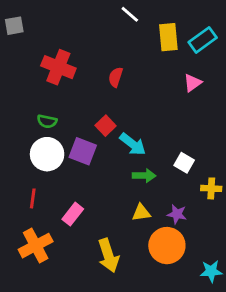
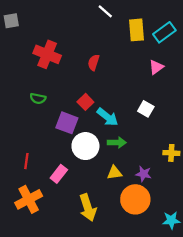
white circle: (47, 154) -> (85, 146), moved
white square: (184, 163) -> (146, 109), moved

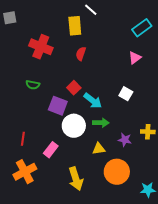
yellow rectangle: (137, 30) -> (75, 26), moved
purple star: (143, 174) -> (125, 140), moved

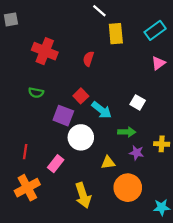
yellow rectangle: (75, 26) -> (116, 34), moved
pink triangle: (135, 58) -> (158, 63), moved
green arrow: (101, 123) -> (127, 132), moved

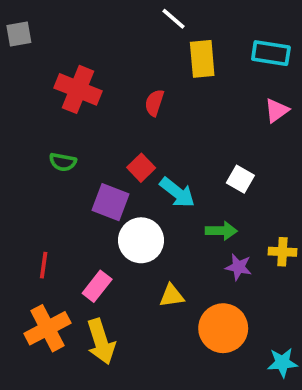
cyan rectangle: (155, 30) -> (271, 53), turned 45
yellow triangle: (108, 163) -> (172, 296), moved
yellow arrow: (83, 195) -> (101, 342), moved

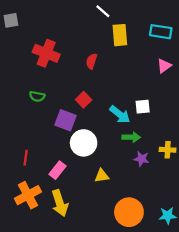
white square: (240, 179) -> (143, 107), turned -35
cyan arrow: (177, 193) -> (120, 115), moved
orange circle: (223, 328) -> (129, 212), moved

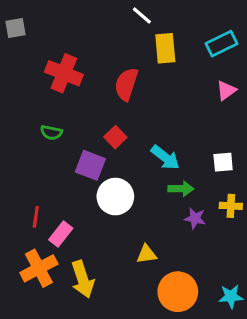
cyan rectangle: (161, 32) -> (221, 44), turned -35
red semicircle: (92, 61) -> (126, 84), size x1.5
white square: (143, 107) -> (223, 162), moved
pink rectangle: (57, 170) -> (61, 234), moved
yellow triangle: (102, 176) -> (147, 254), moved

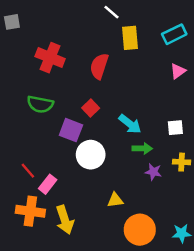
green semicircle: (51, 133) -> (40, 104), size x1.5
red line: (36, 217) -> (28, 171), turned -49
orange cross: (39, 268) -> (30, 211), turned 36

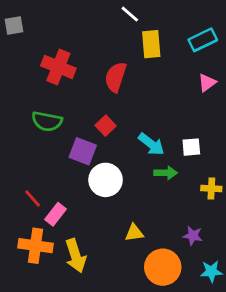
white square: (175, 128) -> (191, 147), moved
purple star: (153, 172) -> (193, 236), moved

